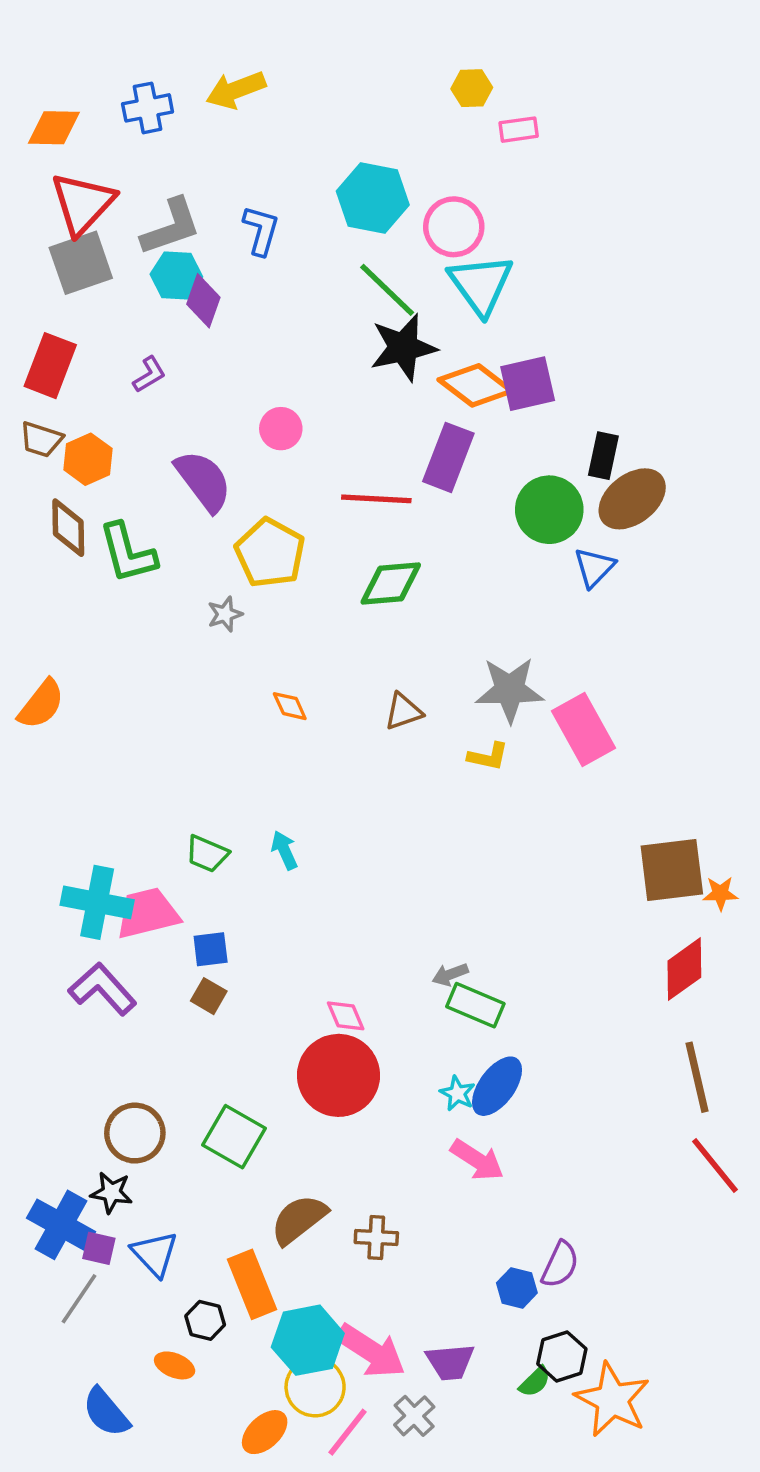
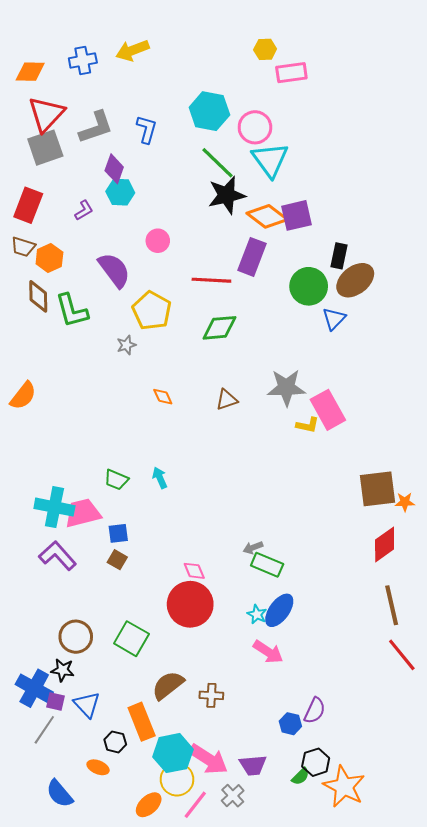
pink rectangle: (519, 130) -> (291, 73), size x1.4
cyan hexagon: (176, 275) -> (120, 192), moved
yellow L-shape: (488, 757) -> (308, 425), moved

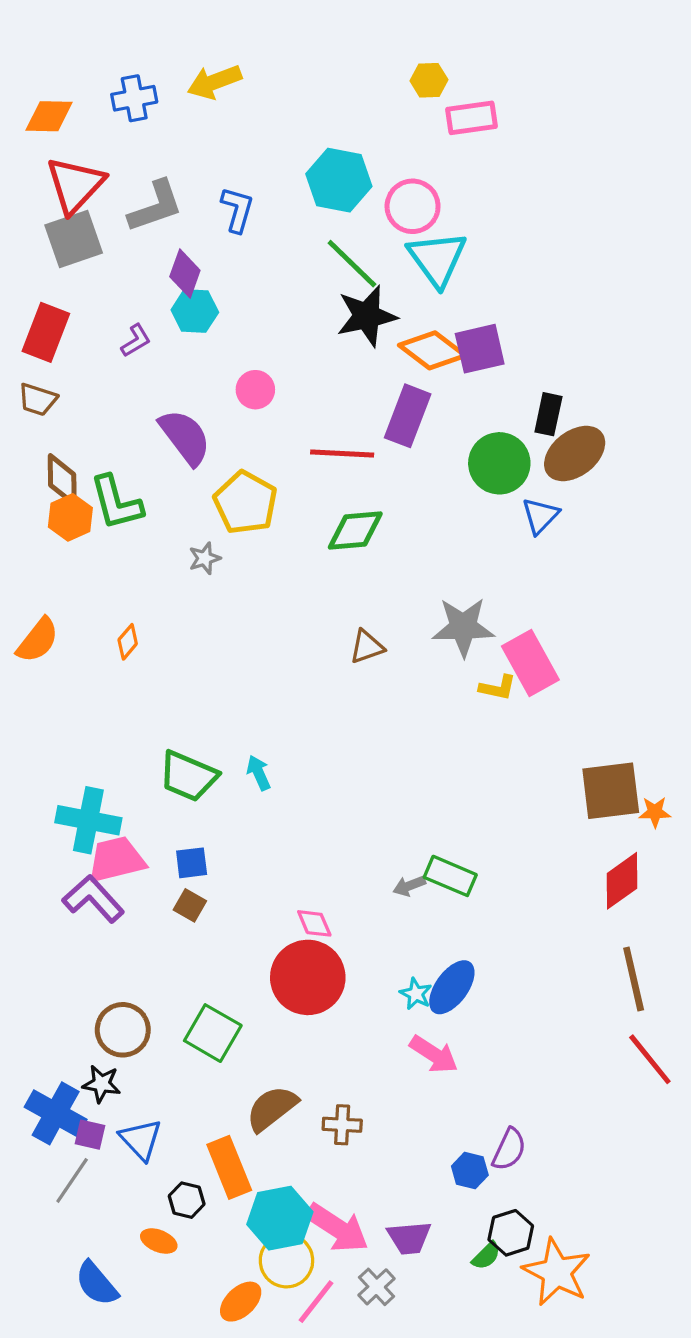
orange hexagon: (49, 258) -> (70, 517), moved
orange diamond: (163, 397) -> (128, 642), moved, turned 65
green trapezoid: (116, 480) -> (188, 776), size x1.5
pink trapezoid: (83, 513) -> (116, 860), moved
green rectangle: (267, 565) -> (450, 876), moved

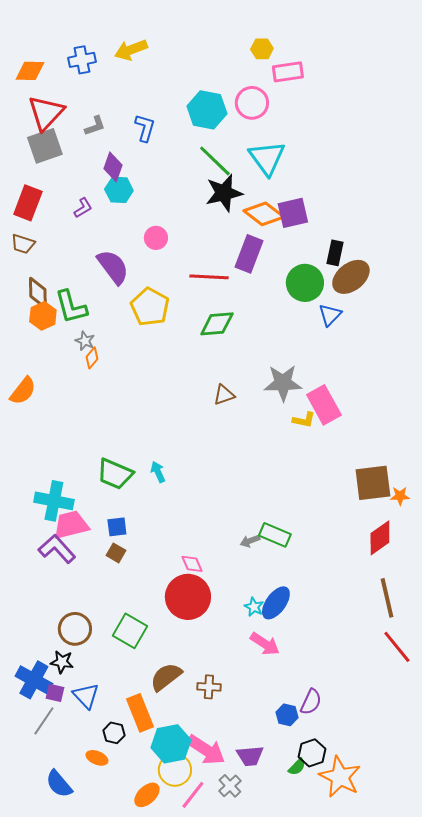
gray L-shape: (156, 206) -> (95, 126), size x0.6
pink circle: (413, 206) -> (252, 103), moved
gray star: (205, 558) -> (85, 341), moved, turned -30
orange diamond: (128, 642) -> (92, 358), moved

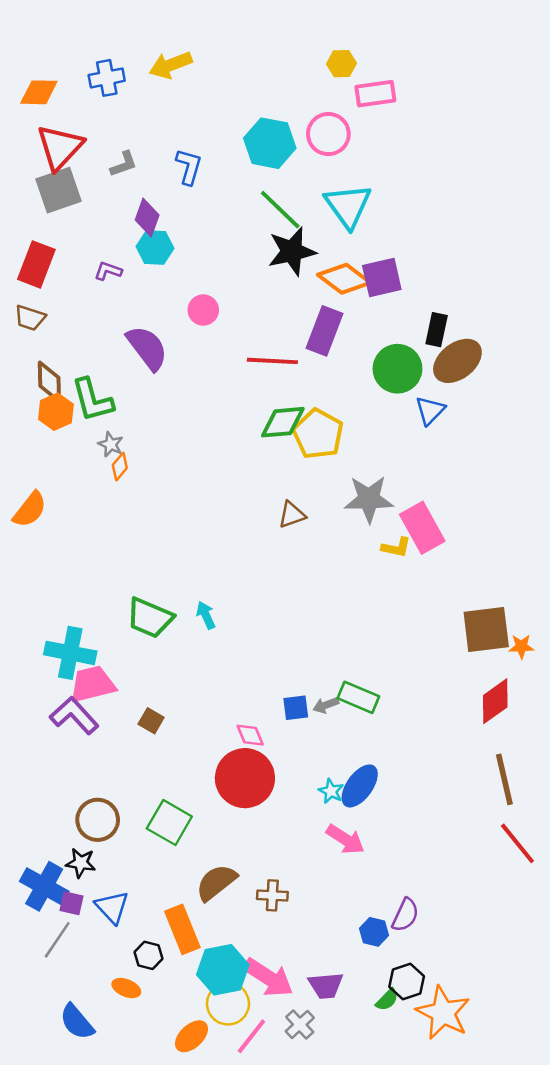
purple L-shape: (83, 208) -> (108, 271), turned -130
yellow pentagon: (150, 307) -> (318, 434), moved
blue square: (117, 527) -> (296, 708), moved

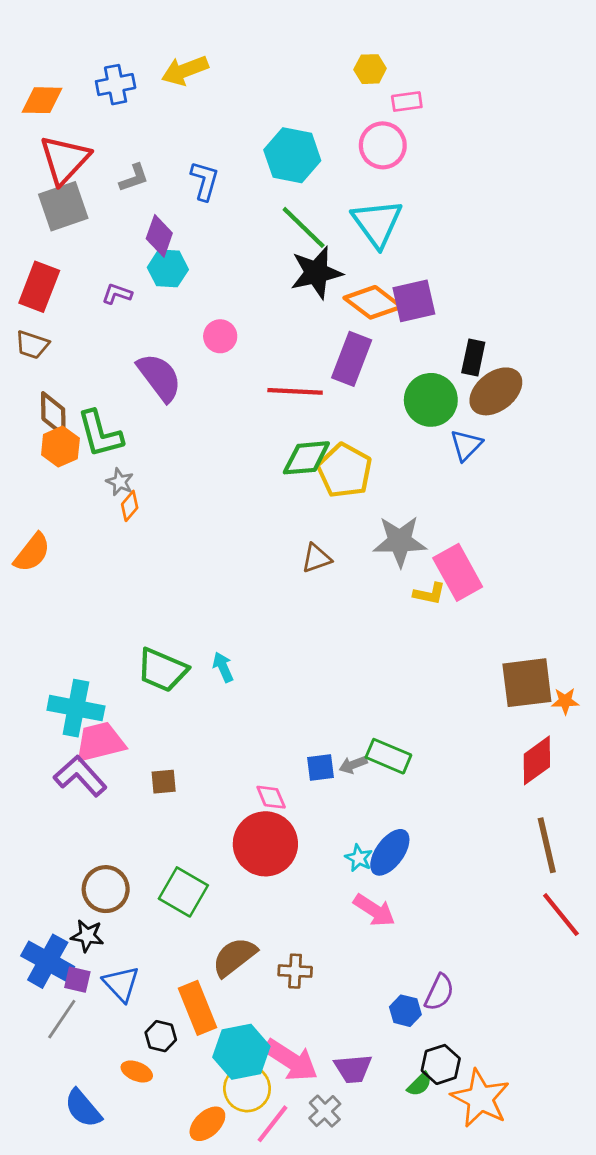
pink rectangle: (375, 94) -> (407, 102), size x0.7
pink circle: (328, 134) -> (383, 145), moved
brown square: (151, 721) -> (164, 782), turned -35

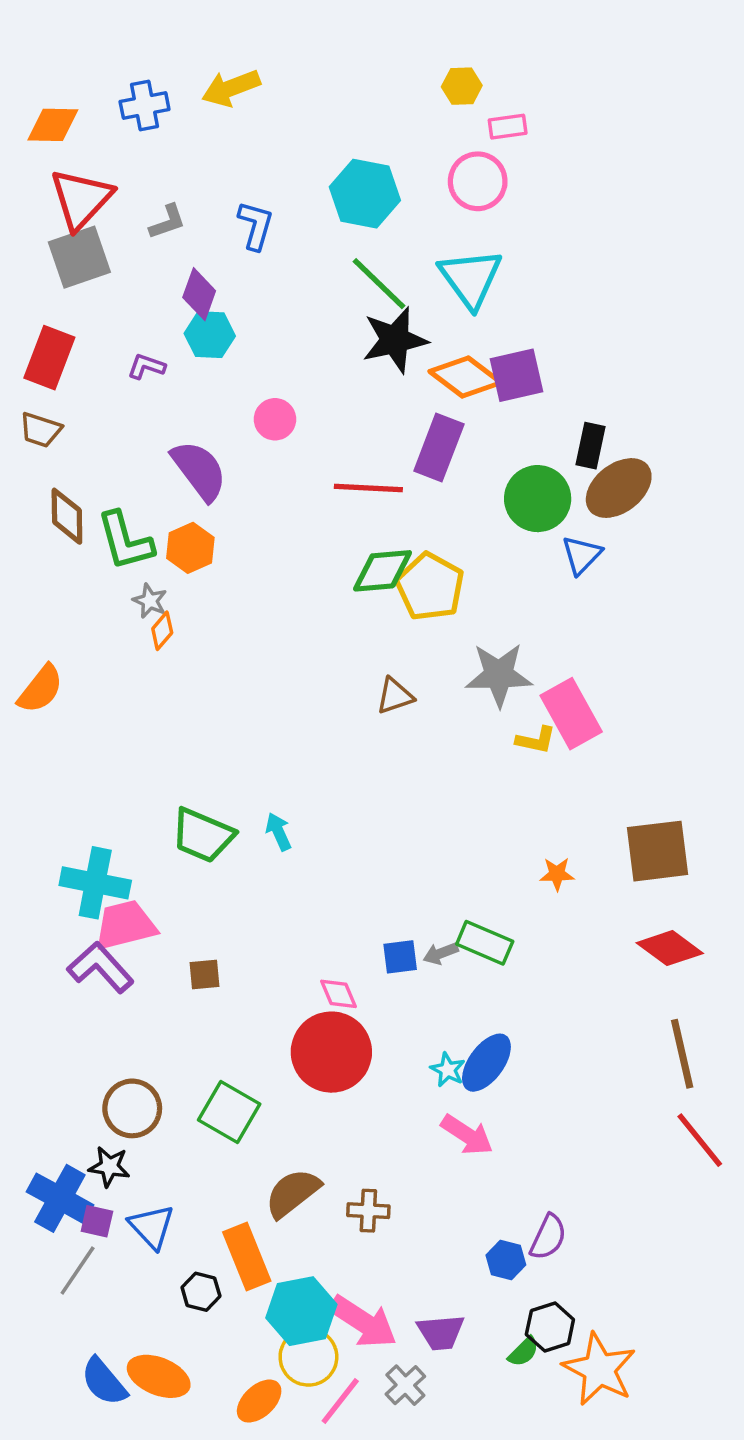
orange hexagon: (60, 447) -> (190, 548), moved
orange star: (565, 701) -> (557, 874), moved
red diamond: (537, 760) -> (670, 948), turned 72
orange ellipse: (137, 1071) -> (159, 1376), moved, size x1.6

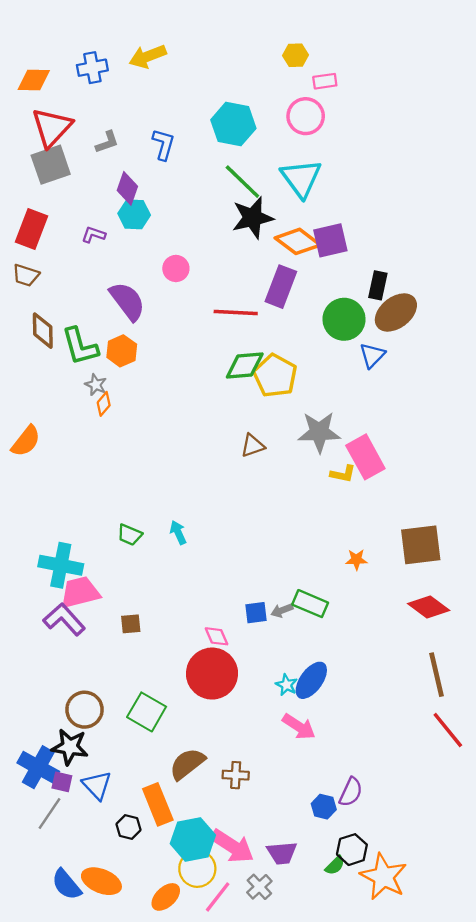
green trapezoid: (203, 835) -> (130, 535), size x0.6
black star: (109, 1167) -> (70, 747), size x1.4

